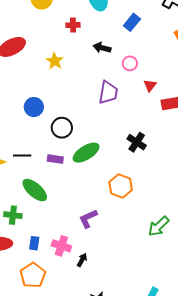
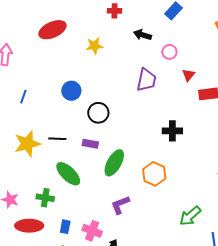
yellow star: (55, 61) -> (94, 46), turned 30
black cross: (137, 142) -> (172, 131), turned -36
green ellipse: (86, 153) -> (114, 163), moved, turned -32

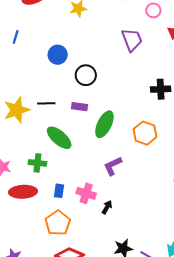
purple trapezoid: (146, 80) -> (132, 40), turned -30
blue line: (23, 97) -> (16, 37), moved

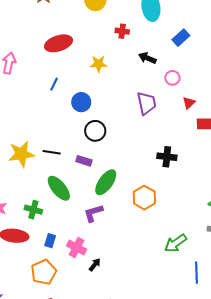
blue line: (16, 37) -> (54, 84), moved
blue circle: (58, 55) -> (81, 102), moved
purple L-shape: (113, 166) -> (93, 213), moved

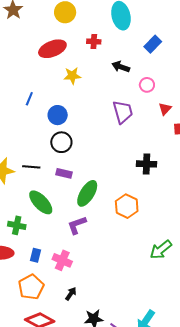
red ellipse: (58, 43) -> (52, 49), moved
black circle: (95, 131) -> (61, 142), moved
black arrow: (95, 265) -> (71, 294), moved

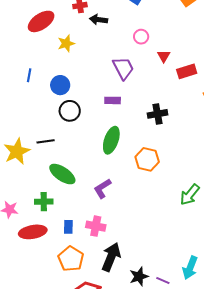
black arrow: (121, 67) -> (99, 20), moved
purple rectangle: (64, 173) -> (113, 100), moved
green ellipse: (87, 193) -> (111, 140), moved
black arrow: (71, 294) -> (111, 257), size x2.0

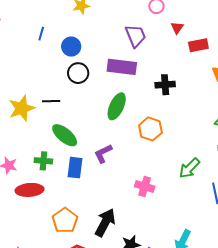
purple rectangle: (113, 100) -> (122, 67), size x1.8
pink cross: (96, 226) -> (145, 186), moved
blue rectangle: (68, 227) -> (75, 168), moved, size x1.5

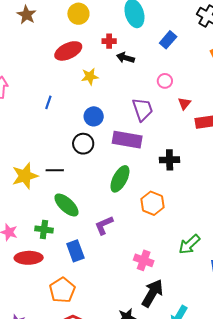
blue circle: (71, 47) -> (94, 116), moved
blue rectangle: (75, 168) -> (75, 251), moved, turned -30
black arrow: (105, 222) -> (152, 293), moved

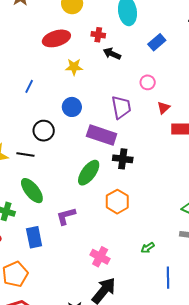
black circle: (83, 144) -> (44, 131), moved
black cross: (170, 160) -> (123, 159), moved
green arrow: (189, 244) -> (148, 248), size x0.6

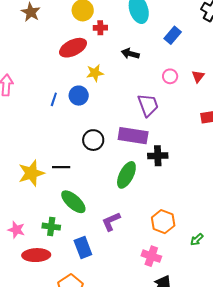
red cross: (98, 35) -> (100, 28), moved
blue circle: (72, 107) -> (79, 96), moved
red triangle: (164, 108) -> (198, 76), moved
black circle: (44, 131) -> (93, 140), moved
orange hexagon: (117, 202) -> (163, 222), moved

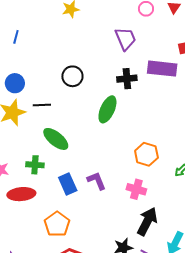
blue circle: (79, 96) -> (15, 83), moved
blue line: (54, 99) -> (16, 37), moved
purple rectangle: (133, 136) -> (162, 69), moved
black cross: (158, 156) -> (127, 79), moved
purple L-shape: (111, 221) -> (96, 181), moved, turned 95

